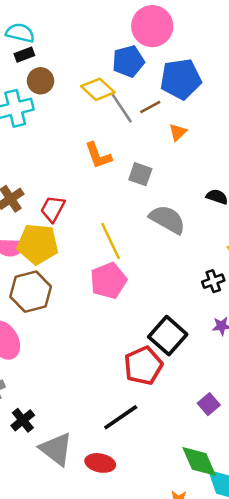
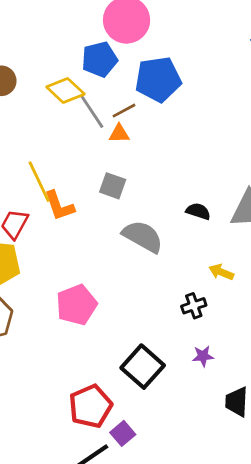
orange triangle: (178, 132) -> (119, 134), moved, turned 42
orange L-shape: (98, 155) -> (59, 206), moved
yellow line: (111, 241) -> (39, 182), moved
red pentagon: (143, 366) -> (90, 406), moved
purple square: (209, 404) -> (123, 433), moved

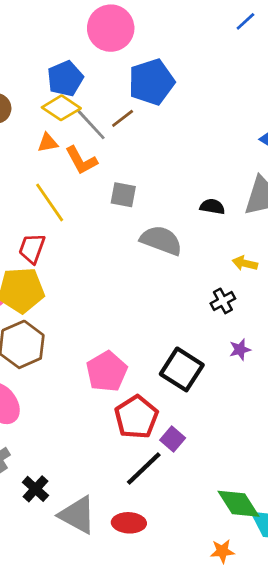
blue pentagon: (100, 59) -> (65, 79), moved
orange triangle: (119, 134) -> (48, 143), moved
orange L-shape: (59, 206) -> (81, 160), moved
pink pentagon: (76, 305) -> (107, 371), moved

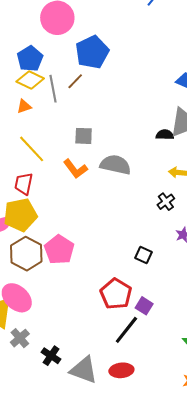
gray line: (91, 124) -> (53, 89), turned 40
orange L-shape: (81, 160) -> (75, 169), moved
black semicircle: (212, 207) -> (165, 135), moved
black square: (182, 369) -> (144, 255), size x0.6
pink pentagon: (107, 371) -> (59, 250), moved

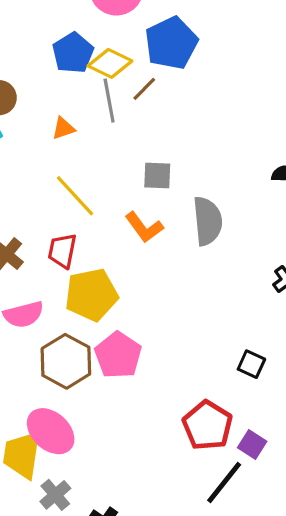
yellow diamond: (30, 80) -> (110, 63), moved
gray semicircle: (115, 165) -> (208, 221), turned 72
yellow pentagon: (20, 215) -> (91, 295), moved

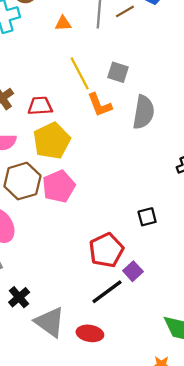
yellow line: (75, 196) -> (80, 73), moved
red trapezoid: (62, 251) -> (40, 106), turned 60
yellow pentagon: (91, 295) -> (52, 141), turned -30
black square: (251, 364) -> (147, 217), turned 36

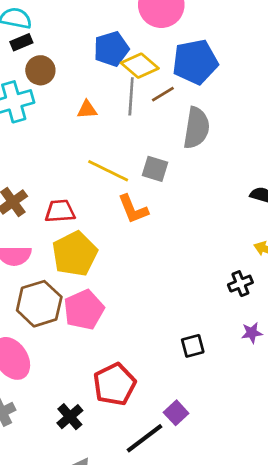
yellow line: (80, 73) -> (108, 171), turned -36
gray semicircle: (144, 112) -> (196, 128), moved
red pentagon: (106, 250) -> (115, 384), moved
black cross: (19, 297) -> (70, 417), moved

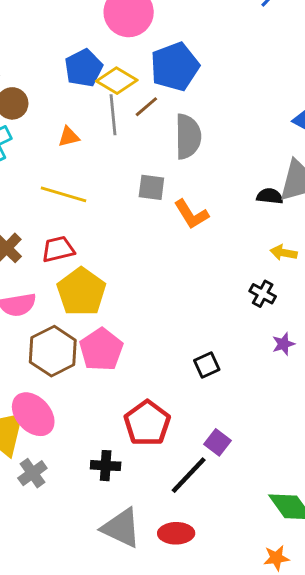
yellow line: (108, 171) -> (64, 194), moved
orange L-shape: (133, 209) -> (191, 214), moved
black cross: (240, 284) -> (263, 294), turned -30
black square: (193, 346) -> (207, 365), moved
black cross: (70, 417) -> (106, 466), turned -36

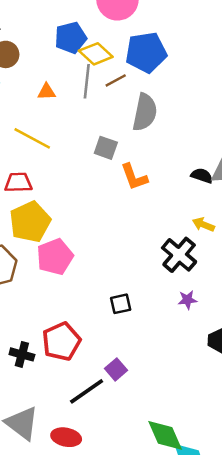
black cross: (263, 294) -> (179, 255), size x1.6
pink pentagon: (101, 350) -> (55, 257), moved
black cross: (106, 466) -> (22, 354), moved

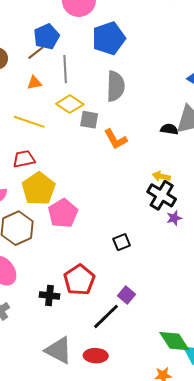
yellow diamond: (96, 54) -> (70, 104), moved
brown line: (116, 80) -> (36, 53), moved
yellow arrow: (203, 225) -> (161, 176), moved
purple star: (187, 300) -> (174, 218), moved

